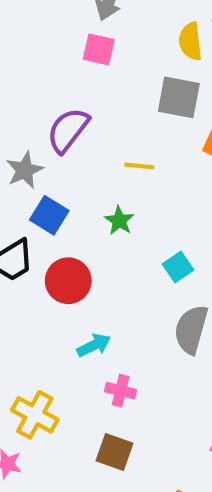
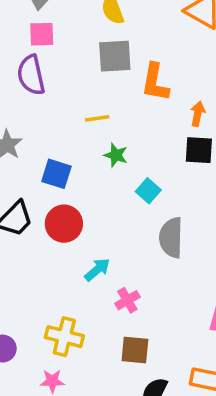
purple semicircle: (68, 130) -> (31, 75), moved, turned -36
blue square: (49, 215) -> (56, 174), moved
green star: (119, 221) -> (116, 155), moved
pink cross: (121, 391) -> (127, 300), turned -30

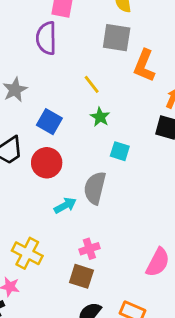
yellow line: (97, 118) -> (92, 84), turned 48
cyan square: (148, 191) -> (120, 151), turned -36
gray semicircle: (171, 238) -> (95, 188), moved
pink cross: (127, 300) -> (89, 249), moved

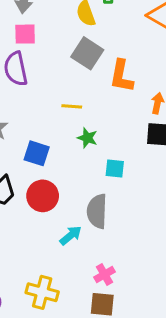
gray square: (117, 38) -> (87, 53), turned 36
yellow line: (92, 84) -> (72, 106), turned -36

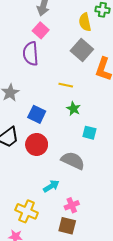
pink square: (25, 34) -> (41, 30), turned 35
gray semicircle: (97, 211) -> (73, 161), turned 105
cyan arrow: (71, 235) -> (51, 186), moved

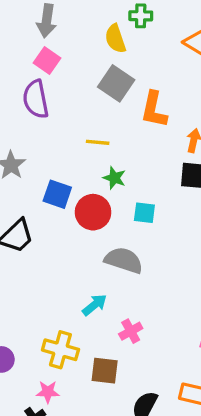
red circle: (37, 144) -> (93, 212), moved
brown square: (67, 226) -> (105, 371), moved

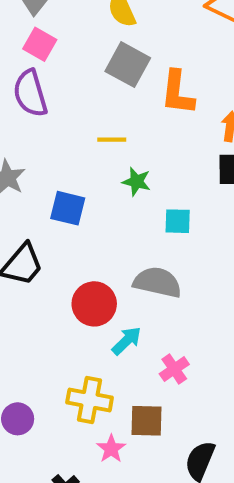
red circle: (93, 212) -> (94, 304), moved
pink star: (48, 392) -> (111, 449), moved, turned -30

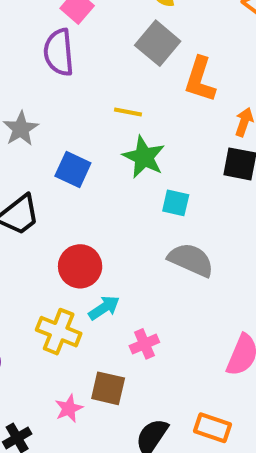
green star: (137, 182) -> (144, 157), size x1.5
gray semicircle: (157, 282) -> (191, 260), moved
yellow cross: (90, 400) -> (59, 332), moved

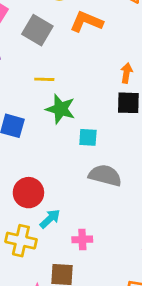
gray square: (158, 43) -> (37, 30), moved
orange L-shape: (200, 80) -> (86, 22), moved, turned 104
pink cross: (144, 344) -> (82, 239), turned 30

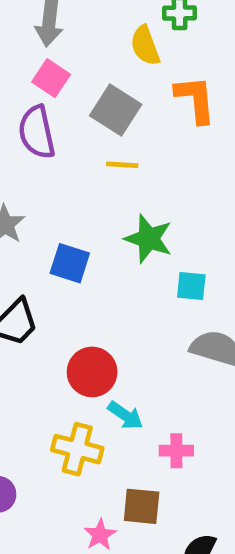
orange L-shape: (86, 22) -> (195, 99), turned 60
yellow line: (44, 79) -> (122, 165), moved
cyan arrow: (50, 219) -> (125, 415), turned 75

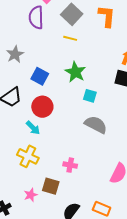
red circle: (92, 372) -> (42, 107), moved
cyan arrow: (125, 415) -> (33, 128), moved

